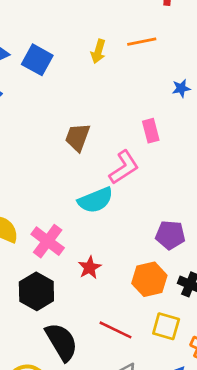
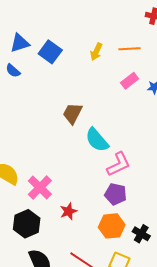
pink rectangle: (151, 131) -> (130, 81), moved, turned 60
pink L-shape: (124, 167) -> (118, 164), moved
cyan semicircle: (96, 200) -> (97, 140), moved, turned 64
purple pentagon: (170, 235) -> (116, 194), moved

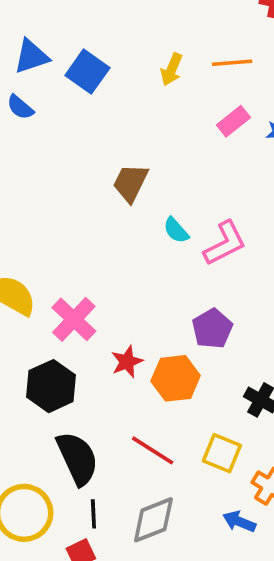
cyan semicircle: (97, 140) -> (176, 230), size x0.6
pink L-shape: (118, 164) -> (225, 243), moved
purple pentagon: (116, 194) -> (212, 329), turned 30
orange hexagon: (112, 226) -> (176, 378), moved

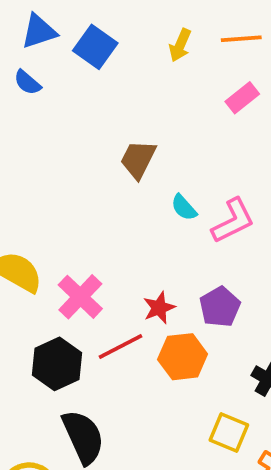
red star: (127, 362) -> (159, 308), moved
red line: (153, 450) -> (120, 346), moved, turned -60

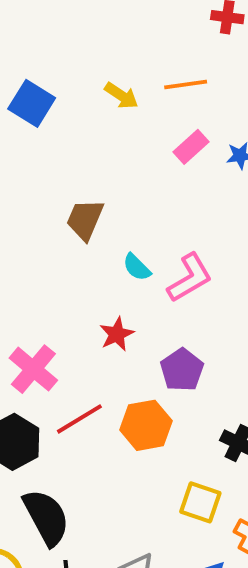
yellow arrow: (180, 45) -> (121, 96), turned -76
red star: (159, 308) -> (117, 334), moved

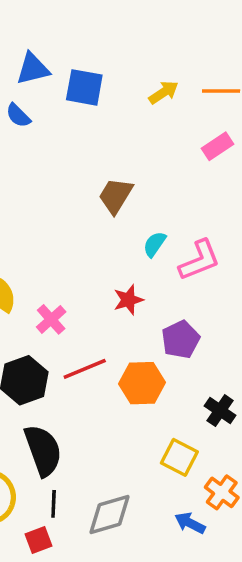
yellow arrow: (121, 96) -> (164, 92), turned -76
blue square: (32, 103) -> (84, 87), turned -30
cyan semicircle: (137, 267) -> (155, 244), turned 72
pink cross: (33, 369) -> (51, 319), size x0.7

